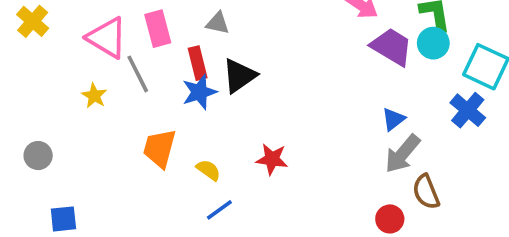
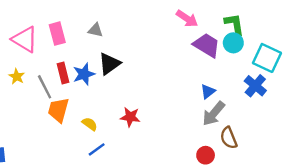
red rectangle: (198, 63) -> (63, 73), moved
gray line: (138, 74) -> (45, 87), moved

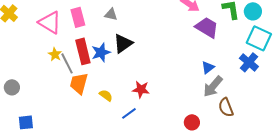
cyan circle: (233, 43) -> (253, 11), moved
red rectangle: (63, 73) -> (83, 51), size x1.4
yellow star: (17, 76) -> (55, 54), moved
blue line: (97, 149) -> (129, 113), moved
red circle: (206, 155) -> (192, 122), moved

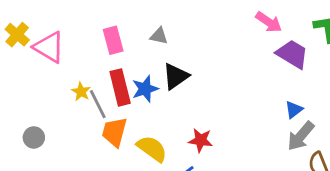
pink triangle: (50, 22) -> (49, 47), moved
gray circle: (12, 87) -> (34, 137), moved
yellow semicircle: (106, 95) -> (152, 149), size x1.6

